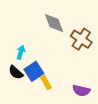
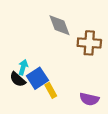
brown cross: (81, 39) -> (89, 43), turned -30
cyan arrow: (21, 52) -> (23, 67), moved

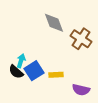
brown cross: (89, 43) -> (81, 39), turned 30
yellow rectangle: (51, 90) -> (56, 75), moved, turned -64

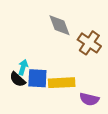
blue square: (34, 71) -> (37, 78), turned 36
yellow rectangle: (56, 75) -> (62, 83), size x1.6

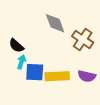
black semicircle: (18, 79) -> (16, 46), moved
purple semicircle: (89, 99) -> (87, 76), moved

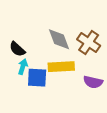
gray diamond: (55, 23) -> (59, 39), moved
yellow rectangle: (57, 76) -> (61, 67), moved

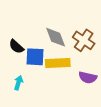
cyan arrow: (23, 67) -> (18, 83), moved
blue square: (37, 78) -> (35, 57), moved

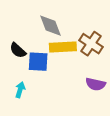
gray diamond: (56, 37) -> (50, 26), moved
yellow rectangle: (58, 63) -> (63, 47), moved

